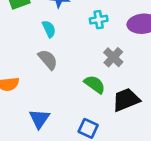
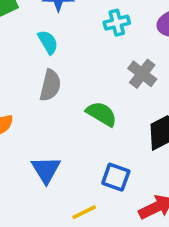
gray semicircle: (48, 60) -> (50, 85), turned 60
green semicircle: (95, 84) -> (101, 114), moved

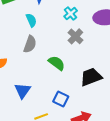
cyan cross: (117, 23) -> (71, 14), turned -32
gray cross: (142, 74) -> (75, 36), moved

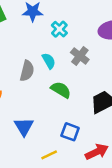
cyan cross: (71, 14) -> (59, 29), moved
cyan semicircle: (31, 20) -> (49, 61), moved

